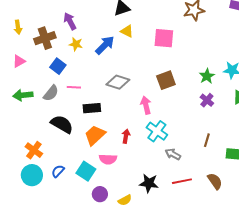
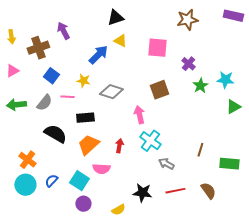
yellow star: (76, 44) -> (83, 81), moved
purple cross: (207, 100) -> (188, 64), moved
purple circle: (100, 194) -> (83, 204), moved

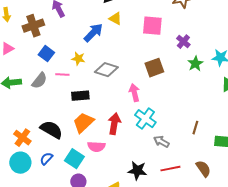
black semicircle: (55, 134) -> (51, 130), moved
red arrow: (119, 146) -> (114, 124), size x1.5

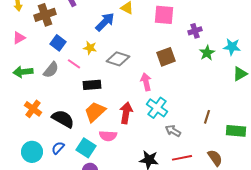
purple cross: (183, 42) -> (195, 31), turned 32
pink line: (62, 75) -> (74, 64), turned 32
orange cross: (22, 138) -> (33, 109), moved

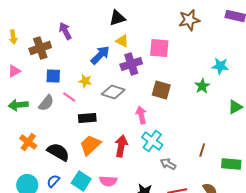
purple cross: (195, 31) -> (131, 64), moved, size x1.5
blue square: (58, 43) -> (53, 76), turned -35
cyan star: (232, 47) -> (220, 66), moved
brown square: (166, 57) -> (161, 90), turned 36
pink semicircle: (108, 136) -> (108, 181), moved

